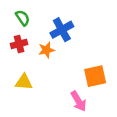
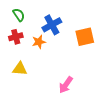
orange square: (95, 76) -> (85, 37), moved
pink arrow: (78, 101) -> (66, 85), turned 66

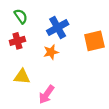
orange star: (39, 42) -> (51, 52), moved
pink arrow: (66, 85) -> (46, 94), moved

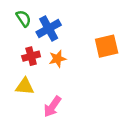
blue cross: (58, 27) -> (49, 29), moved
red cross: (17, 41) -> (31, 56), moved

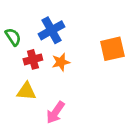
green semicircle: (23, 18) -> (13, 37), moved

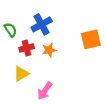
yellow triangle: (26, 91) -> (21, 74), turned -35

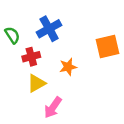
orange star: (49, 50) -> (68, 67), moved
yellow triangle: (21, 74) -> (36, 83), moved

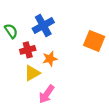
orange square: (107, 47) -> (94, 41), turned 35
orange star: (68, 67) -> (50, 59), moved

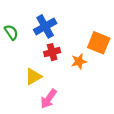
red cross: (28, 50) -> (52, 52), moved
orange star: (50, 59) -> (79, 61), moved

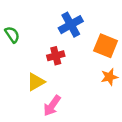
blue cross: (45, 26) -> (71, 25), moved
orange star: (79, 61) -> (109, 77), moved

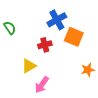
orange square: (106, 46) -> (74, 37), moved
orange star: (109, 77) -> (88, 70), moved

